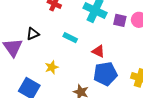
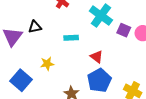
cyan rectangle: (70, 38) -> (71, 38), turned -40
blue pentagon: (105, 74) -> (99, 80), turned -30

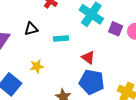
black triangle: (35, 27) -> (31, 29), moved
blue pentagon: (99, 80) -> (92, 82), turned -30

